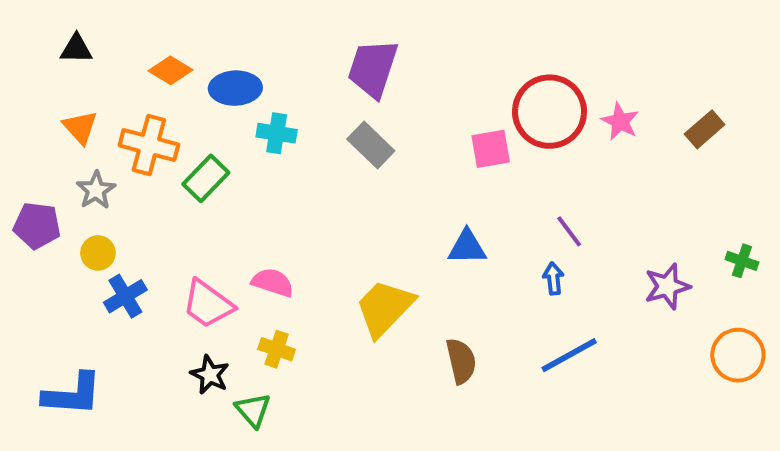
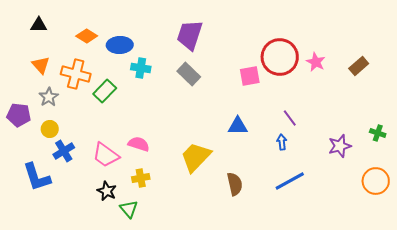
yellow cross: (277, 349) -> (141, 178), turned -30
blue L-shape: (72, 394) -> (37, 177), moved, turned 68

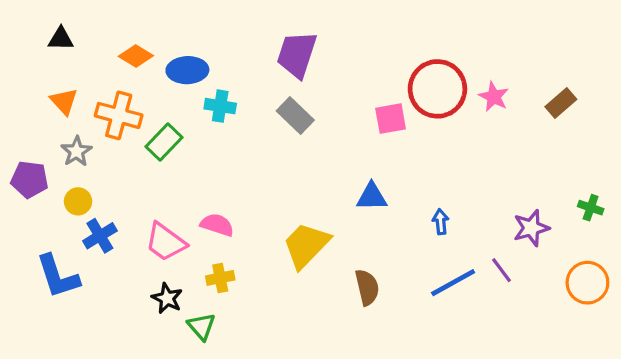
purple line: (290, 118) -> (502, 270), moved

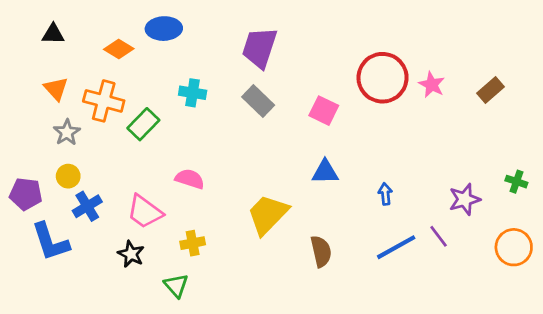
blue ellipse: (187, 70) -> (164, 29), moved
pink square: (391, 119) -> (324, 111), moved, turned 36
purple pentagon: (30, 180) -> (26, 194), moved
pink semicircle: (217, 225) -> (190, 179), moved
black star: (167, 298) -> (131, 254), moved

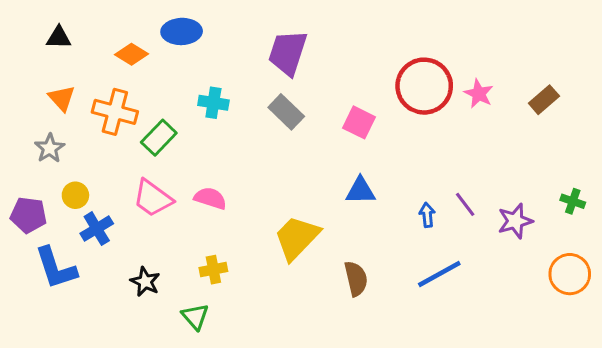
gray star: (67, 132) -> (50, 148), moved
pink trapezoid: (145, 212) -> (153, 198), moved
purple line: (439, 236) -> (465, 204), moved

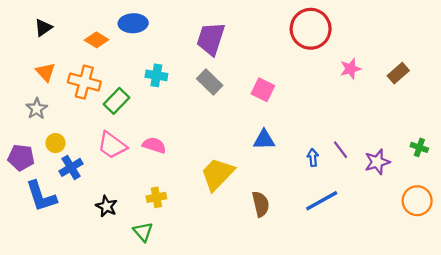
black triangle: (59, 38) -> (43, 28), turned -36
red circle: (424, 86) -> (311, 29), moved
pink star: (479, 94) -> (351, 69), turned 30

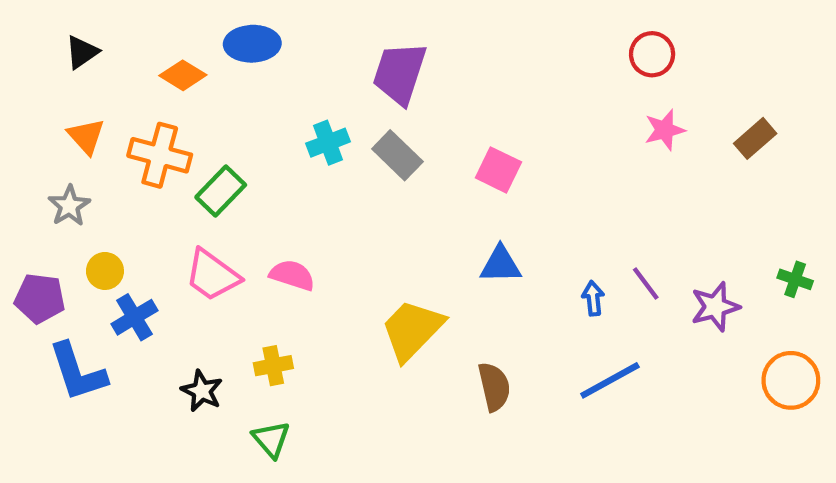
red circle: (311, 29) -> (652, 54), moved, size x0.6
cyan cross: (156, 75) -> (328, 143), moved, turned -30
yellow cross: (156, 197) -> (273, 366), moved

